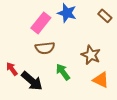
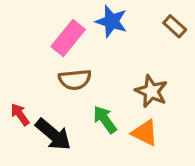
orange triangle: (101, 80) -> (145, 133), moved

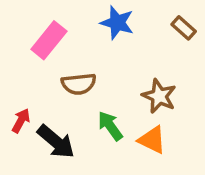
pink rectangle: (68, 38) -> (49, 40), moved
red arrow: (20, 115) -> (21, 121), turned 65

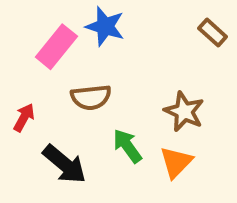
blue star: (117, 23) -> (105, 26), moved
red arrow: (21, 121) -> (24, 118), moved
orange triangle: (152, 140) -> (176, 162), turned 48

